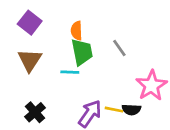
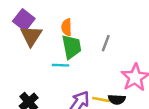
gray line: (119, 48) -> (106, 43), turned 56
brown triangle: (30, 60) -> (31, 36), moved

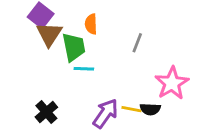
green trapezoid: (72, 47) -> (74, 47), moved

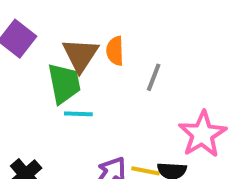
orange semicircle: (91, 24) -> (115, 51), moved
brown triangle: (49, 34) -> (80, 55), moved

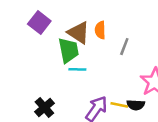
brown triangle: (80, 55) -> (79, 33), turned -30

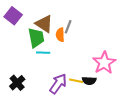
orange semicircle: (100, 30) -> (60, 35), moved
gray line: (124, 47) -> (68, 27), moved

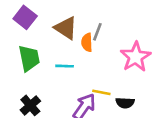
green trapezoid: (36, 38) -> (29, 58), moved
pink star: (104, 63) -> (136, 57), moved
yellow line: (76, 81) -> (101, 92), moved

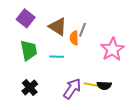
yellow line: (101, 92) -> (91, 84), moved

